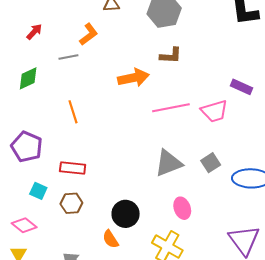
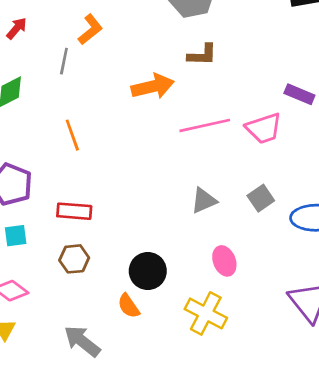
gray line: (68, 57) -> (64, 61), turned -66
gray triangle: (168, 163) -> (204, 201), size x0.7
cyan square: (38, 191) -> (16, 236), moved, turned -30

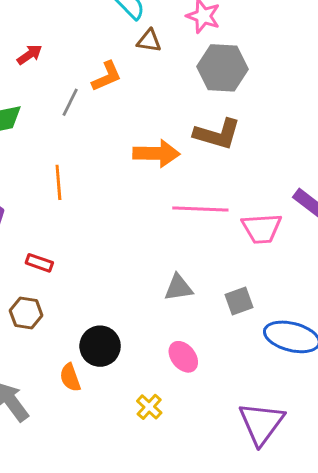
brown L-shape: (202, 55) -> (217, 134), size x1.4
red rectangle: (74, 211) -> (39, 263), size x0.7
pink ellipse: (224, 261) -> (183, 357), turned -32
yellow cross: (206, 313) -> (149, 407), size x0.6

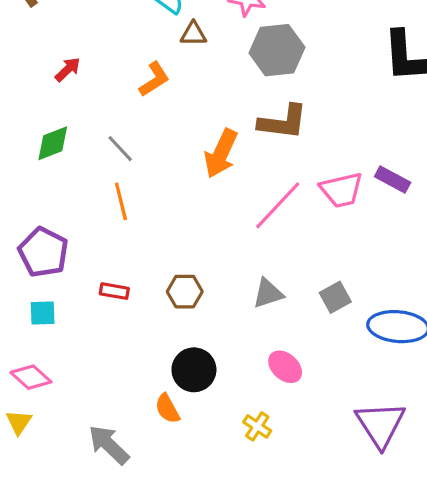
gray line: (70, 102) -> (120, 149), moved, turned -60
orange arrow: (156, 153) -> (221, 153), turned 123
pink line: (200, 209) -> (278, 205), turned -40
pink trapezoid: (262, 228) -> (342, 190), moved
brown hexagon: (26, 313) -> (185, 292), moved

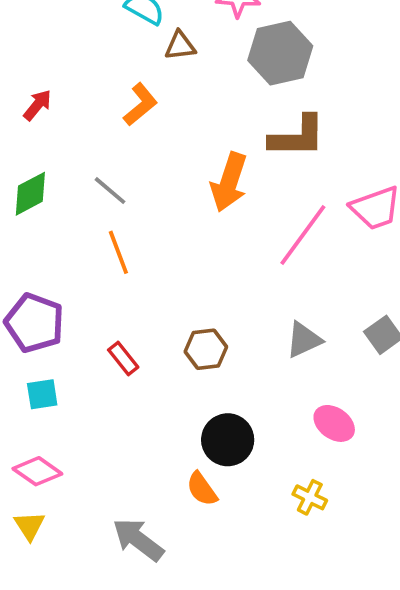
red rectangle: (114, 291) -> (123, 359), turned 48

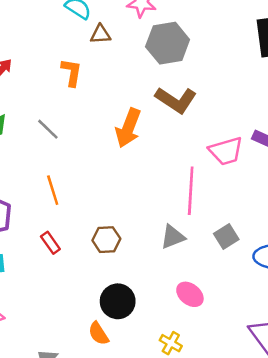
orange L-shape: (140, 104) -> (72, 72), turned -44
brown L-shape: (297, 137) -> (176, 100), turned 30
pink line: (303, 235) -> (191, 191), moved, turned -36
orange line: (118, 252) -> (53, 190), moved

